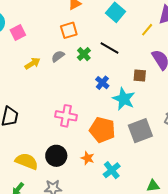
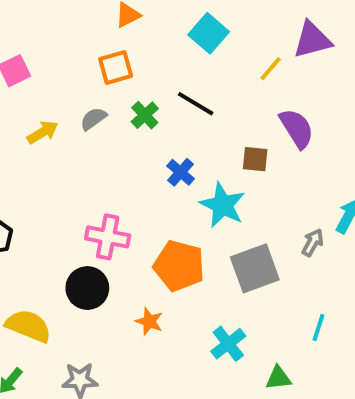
black circle: (56, 156) -> (87, 288), moved
cyan cross: (112, 170) -> (228, 344), moved

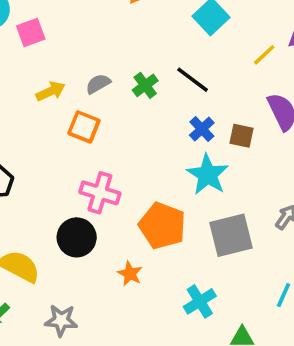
orange square: (116, 68) -> (84, 127), moved, turned 32
blue cross: (181, 172) -> (202, 129), moved

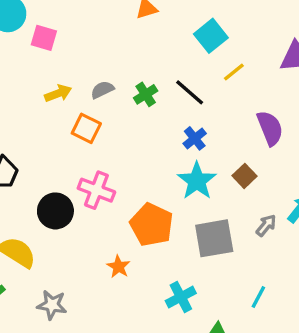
pink square: (31, 33) -> (44, 38), turned 32
yellow line: (264, 55) -> (234, 72), moved
brown square: (242, 136) -> (245, 176), moved, turned 30
black circle: (77, 237) -> (55, 211), moved

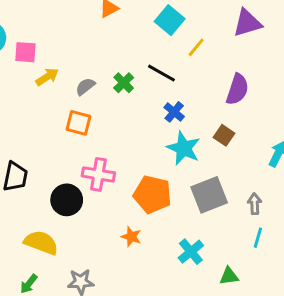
yellow arrow: (58, 93) -> (47, 77), moved
purple semicircle: (270, 128) -> (237, 89), turned 52
gray arrow: (266, 225) -> (255, 204), moved, turned -30

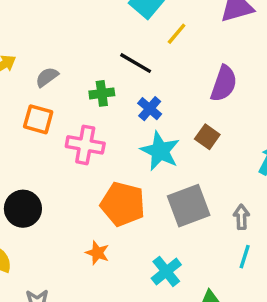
green cross: (124, 83) -> (102, 93), moved, turned 36
pink cross: (98, 174) -> (85, 145), moved

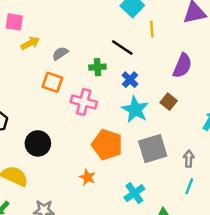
yellow line: (177, 34) -> (152, 29), turned -49

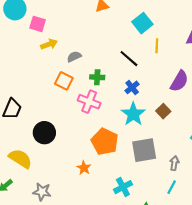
green cross: (97, 67) -> (97, 77), moved

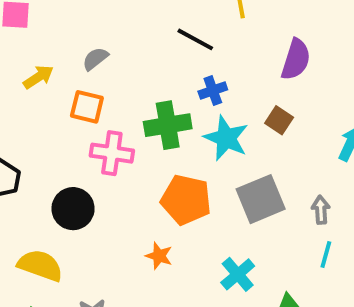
yellow arrow: (49, 44) -> (38, 77), moved
green cross: (97, 77) -> (168, 125), moved, size x1.6
blue cross: (132, 87) -> (213, 91), turned 32
pink cross: (89, 102) -> (112, 153), moved

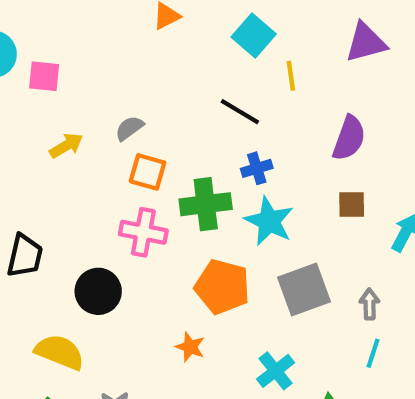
orange square: (87, 107) -> (148, 172), moved
brown square: (279, 120) -> (352, 204), moved, turned -36

